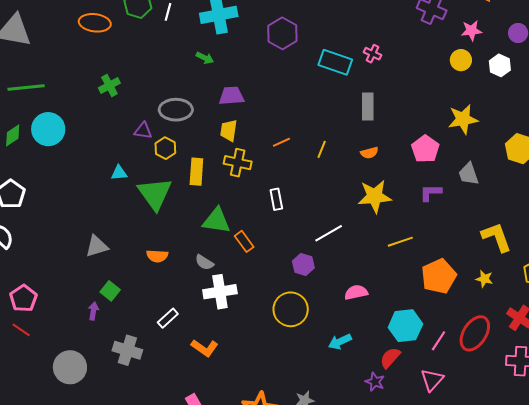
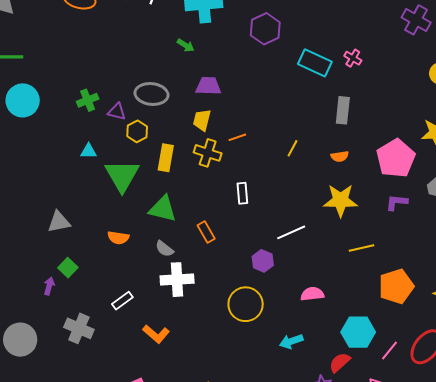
green cross: (109, 85) -> (88, 100), moved
orange line: (281, 142) -> (237, 137), moved
pink pentagon: (425, 149) -> (396, 158), size x1.4
green triangle: (216, 221) -> (163, 209), moved

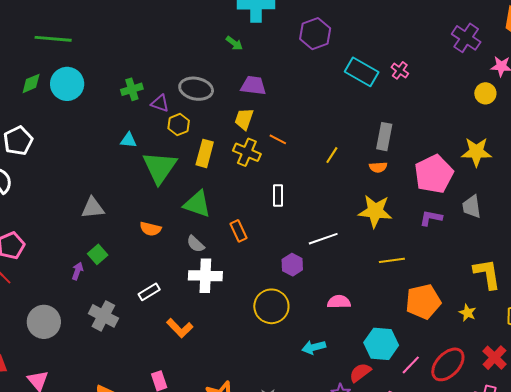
gray rectangle: (343, 110) -> (384, 137), moved
orange line: (237, 137) -> (278, 139), turned 42

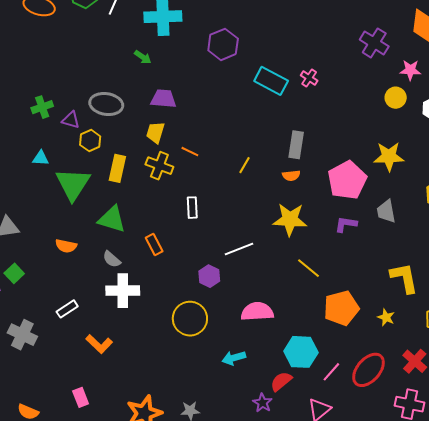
yellow line: (392, 260) -> (308, 268), turned 50
pink semicircle: (339, 302) -> (257, 312), size x1.4

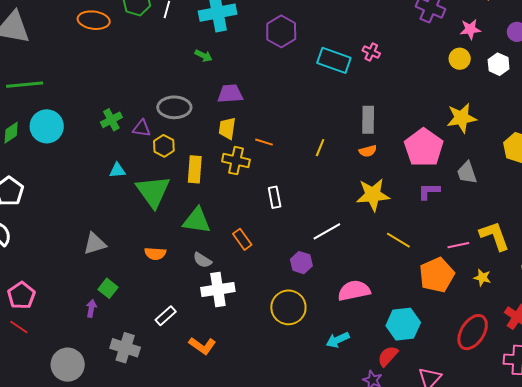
pink line: (331, 372) -> (458, 245), moved, turned 45

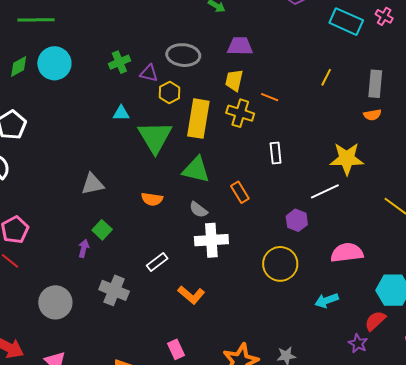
yellow line: (320, 148) -> (326, 77), moved
yellow rectangle: (195, 169) -> (198, 119), size x1.4
yellow star: (373, 195) -> (347, 159), moved

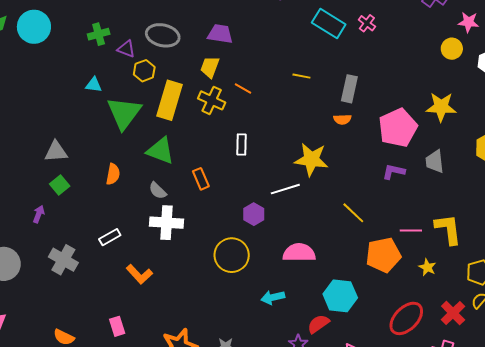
yellow line: (326, 77) -> (301, 76), turned 66
orange semicircle: (152, 199) -> (113, 174), turned -95
green square: (102, 230) -> (60, 185), moved

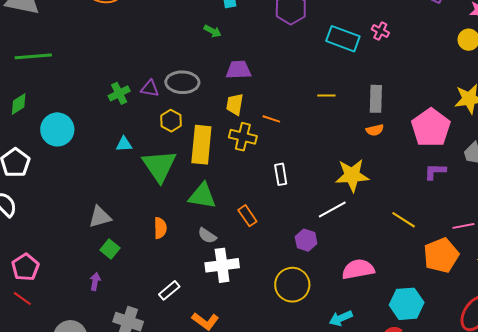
cyan circle: (34, 27) -> (57, 129), moved
purple triangle: (126, 49) -> (150, 88), moved

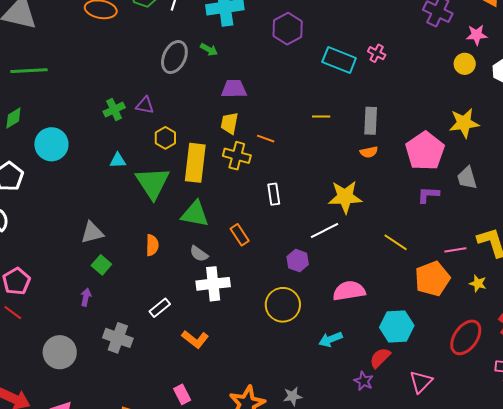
gray ellipse: (182, 82) -> (174, 57), moved, turned -68

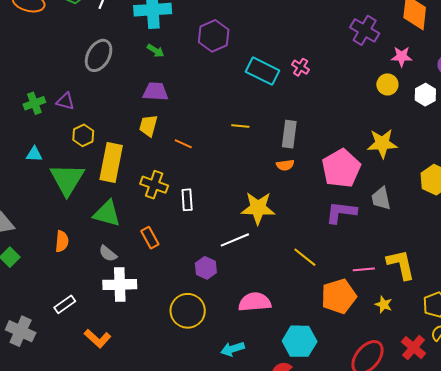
green arrow: (209, 49) -> (156, 51), moved
yellow cross: (237, 156) -> (154, 185), moved
purple L-shape: (428, 195) -> (341, 212), size x1.4

